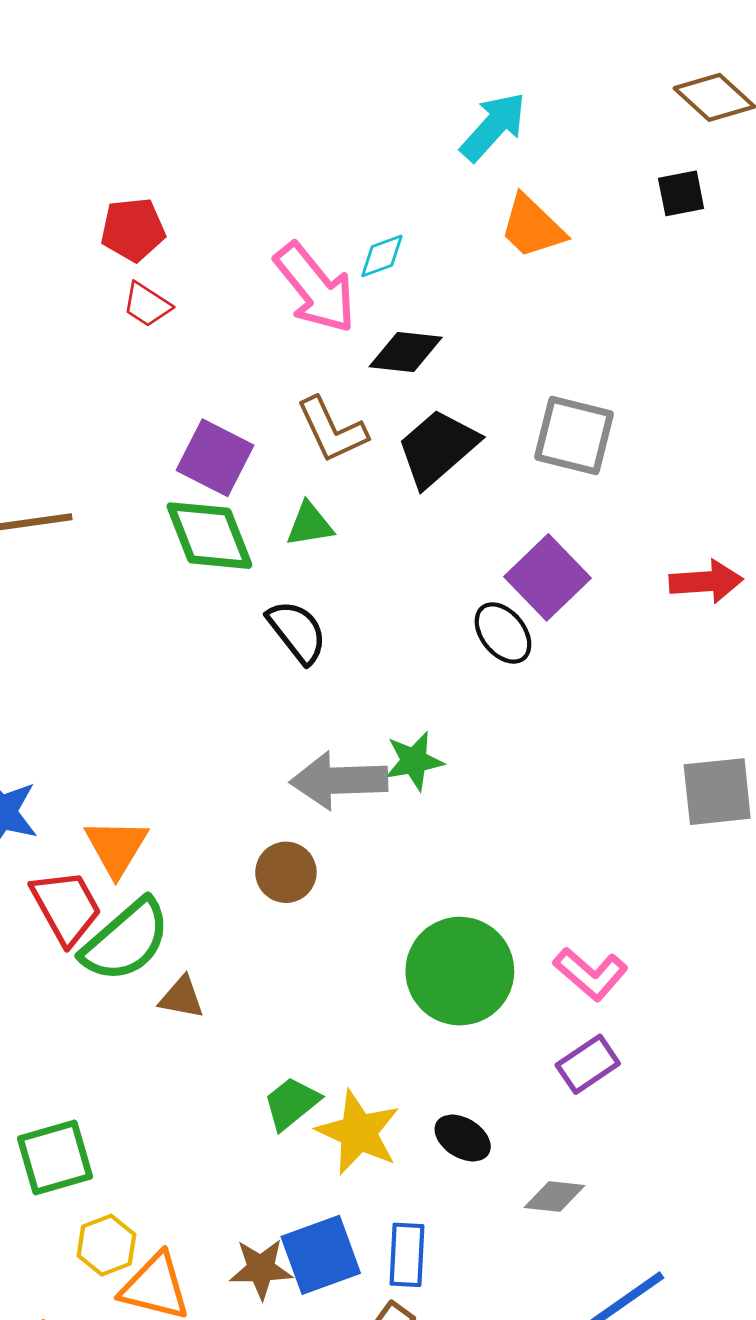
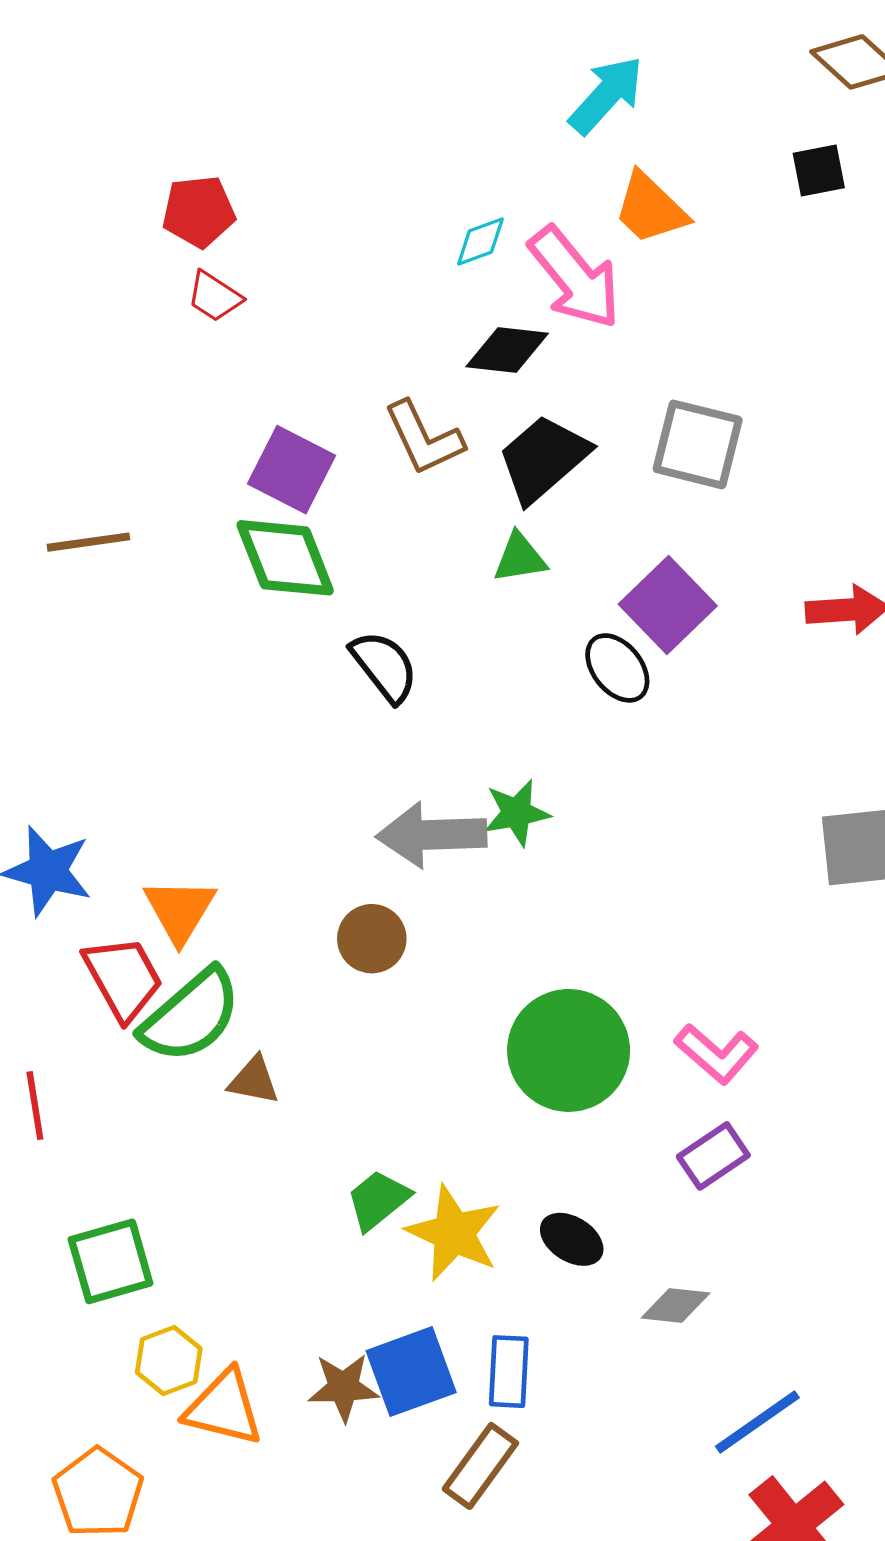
pink arrow: (315, 288) -> (575, 278), moved
green triangle: (310, 524) -> (520, 558), moved

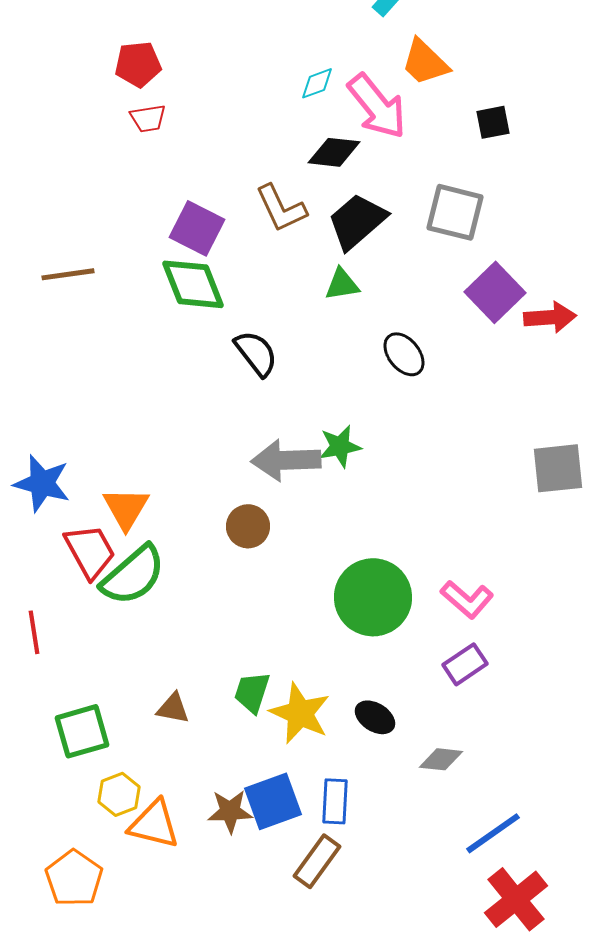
black square: (819, 171) -> (493, 122), moved
red trapezoid: (214, 297) -> (148, 118), turned -42
purple square: (668, 605) -> (495, 292), moved
brown triangle: (254, 1080) -> (173, 708), moved
green trapezoid: (378, 1200) -> (252, 692), turned -33

